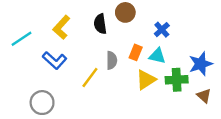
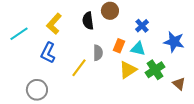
blue L-shape: (55, 60) -> (48, 53), turned 75
blue star: (201, 64) -> (174, 42), moved, turned 30
green cross: (177, 80) -> (155, 70), turned -30

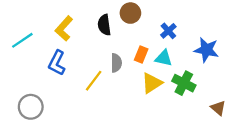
green cross: (155, 70) -> (184, 83), turned -30
brown triangle: (179, 84) -> (218, 108), moved
gray circle: (37, 90) -> (31, 107), moved

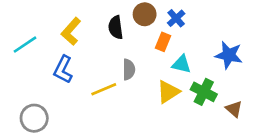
blue cross: (168, 31) -> (176, 18), moved
orange rectangle: (141, 55) -> (163, 42), moved
yellow line: (94, 81) -> (104, 89), turned 30
brown triangle: (218, 108) -> (234, 109), moved

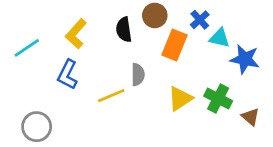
blue cross: (176, 18) -> (200, 20), moved
orange rectangle: (163, 42) -> (174, 45), size x1.5
cyan triangle: (181, 64) -> (220, 38), moved

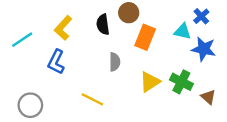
blue cross: (200, 20) -> (201, 16), moved
yellow line: (111, 96) -> (92, 99), moved, turned 50

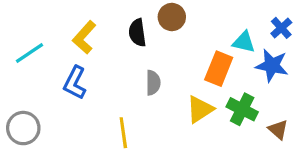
blue cross: (201, 16) -> (281, 28), moved
orange rectangle: (145, 37) -> (219, 69), moved
yellow line: (92, 99) -> (123, 133), turned 55
gray circle: (30, 105) -> (23, 128), moved

